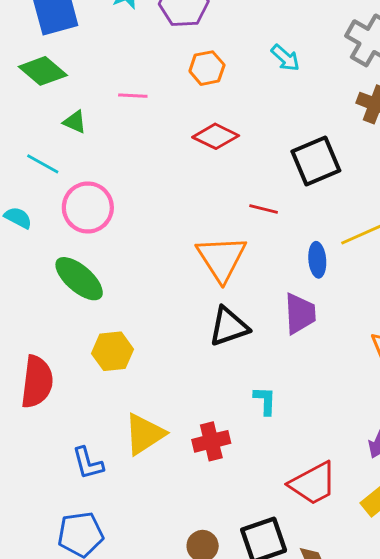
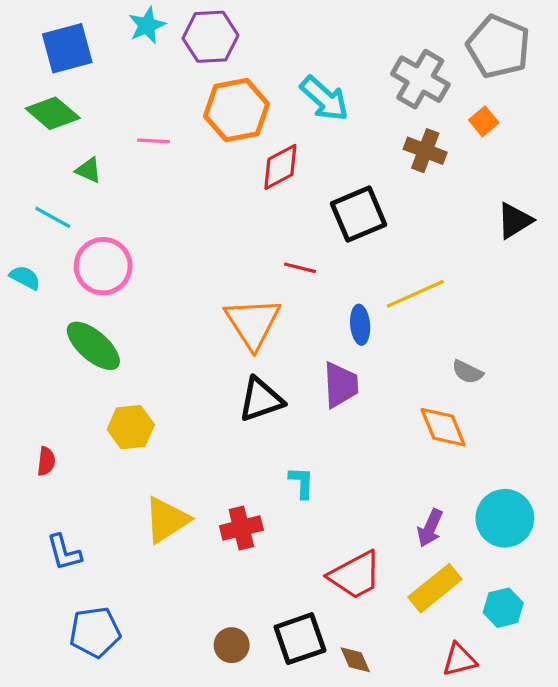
cyan arrow: (285, 58) -> (324, 99), size x1.5
orange hexagon: (207, 68) -> (236, 110), size x1.6
red diamond: (216, 136) -> (280, 167), moved, turned -54
red semicircle: (37, 382) -> (46, 461), size x0.5
blue L-shape: (88, 463) -> (64, 552), moved

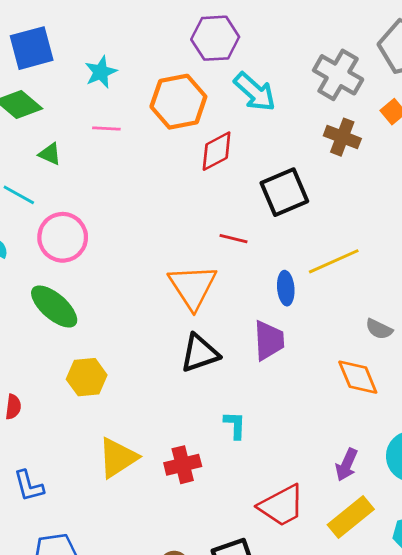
cyan star: (147, 25) -> (101, 72), moved
purple hexagon: (210, 37) -> (215, 38), moved

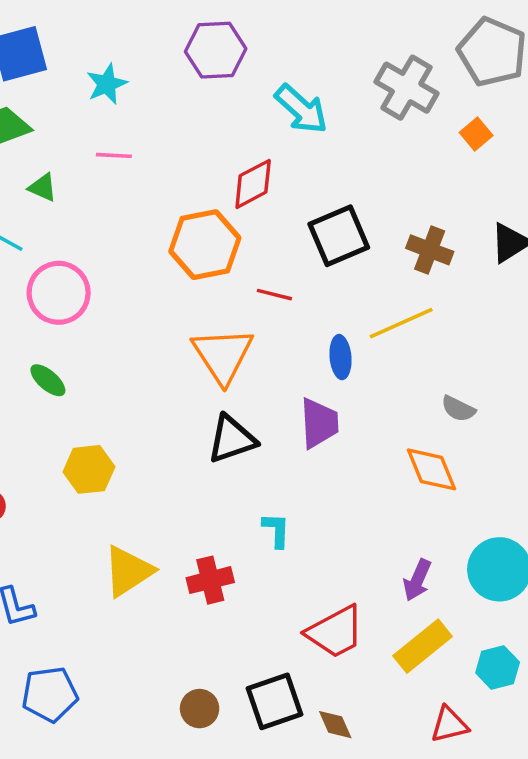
purple hexagon: (215, 38) -> (216, 50), moved
orange hexagon: (178, 102) -> (205, 245), moved
brown cross: (342, 137) -> (430, 250), moved
green ellipse: (54, 306) -> (48, 380), size x0.6

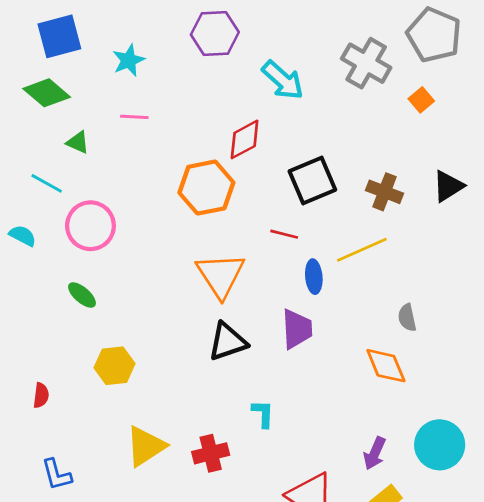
red line: (274, 295) -> (284, 234), moved
gray semicircle: (458, 409) -> (407, 318), turned 52

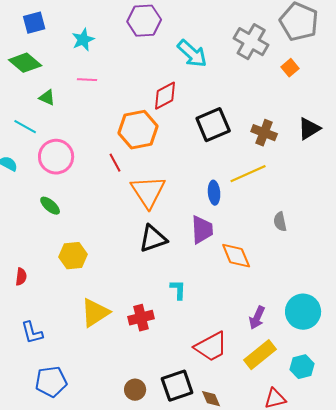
blue square: (59, 36) -> (34, 23), size x0.7
red line: (284, 234) -> (115, 163), moved, turned 48
orange diamond: (386, 366) -> (236, 256), moved

